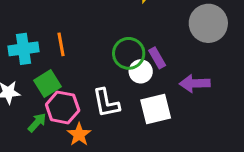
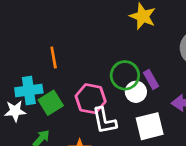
orange line: (61, 44) -> (54, 58), moved
cyan cross: (23, 49) -> (29, 90), moved
pink hexagon: (63, 107) -> (91, 99), moved

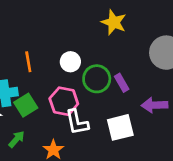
white circle: (136, 92) -> (70, 62), moved

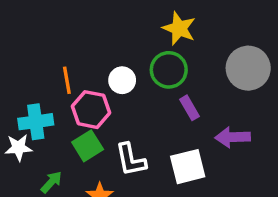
green circle: (97, 79) -> (169, 70), moved
pink hexagon: (64, 101) -> (91, 110), moved
green square: (26, 105) -> (88, 146), moved

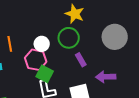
pink hexagon: (91, 110) -> (36, 60), moved
green square: (88, 146) -> (45, 74), moved, turned -30

